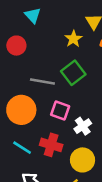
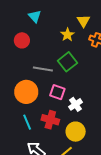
cyan line: (22, 148) -> (27, 122), turned 35

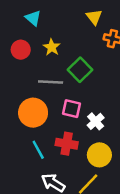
yellow star: (67, 35) -> (52, 47), moved

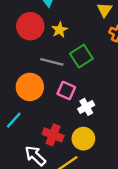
red circle: (21, 50) -> (30, 26), size x1.5
red cross: (67, 144) -> (53, 135), moved
cyan line: (38, 150) -> (14, 120), moved, turned 60

